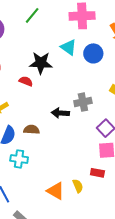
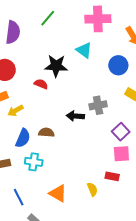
blue circle: (93, 53) -> (118, 65), moved
orange triangle: (56, 191) -> (58, 193), moved

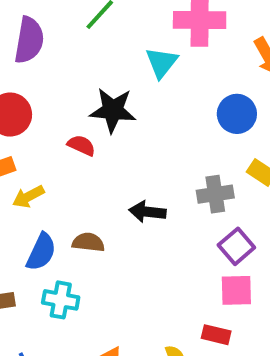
cyan triangle: (84, 50) -> (161, 63), moved, turned 30
gray cross: (98, 105) -> (215, 194), moved

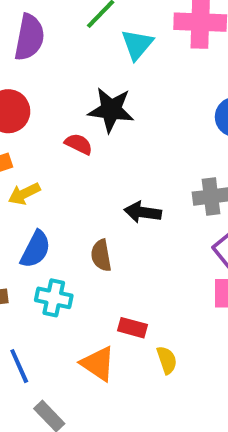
cyan triangle: (161, 63) -> (137, 45), moved
brown semicircle: (88, 242) -> (101, 255), moved, turned -108
red rectangle: (216, 335) -> (133, 328), moved

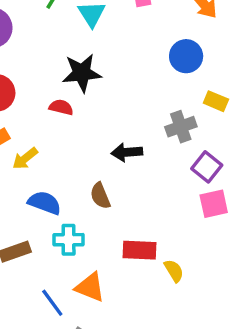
blue semicircle: (36, 249) -> (45, 203), turned -84
red rectangle: (133, 328) -> (140, 250), size x1.4
orange triangle: (98, 364) -> (90, 287), moved

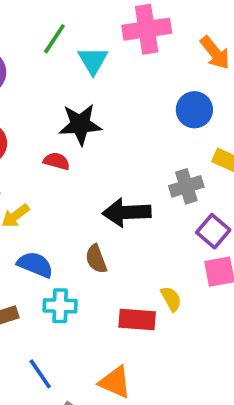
black arrow: (127, 152) -> (127, 212), size x1.4
yellow semicircle: (174, 271) -> (171, 299), moved
orange triangle: (90, 287) -> (115, 382), moved

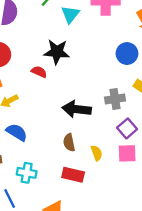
brown semicircle: (96, 259) -> (69, 143), moved
yellow semicircle: (171, 299) -> (97, 153), moved
cyan cross: (60, 306) -> (27, 173), moved

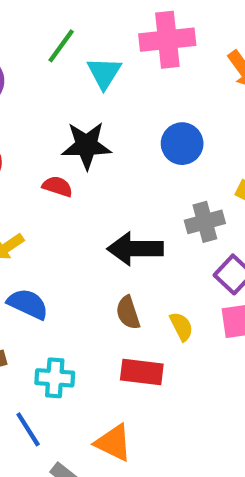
blue circle: (127, 54) -> (182, 144), moved

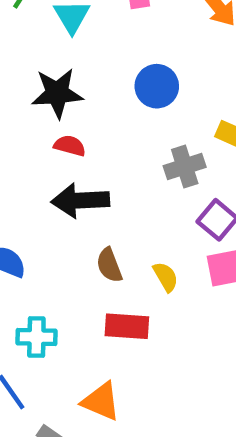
red semicircle: (57, 186) -> (70, 146), moved
black arrow: (135, 249) -> (80, 200), moved

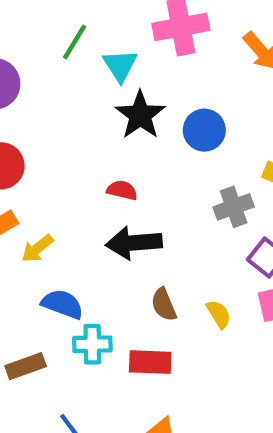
black star: (57, 93) -> (140, 115), moved, turned -30
red rectangle: (127, 326) -> (150, 362), moved
cyan cross: (36, 337) -> (92, 344), moved

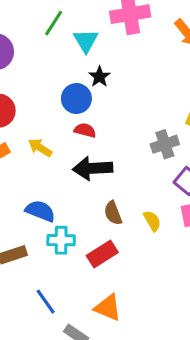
black star: (140, 115) -> (99, 77), size x0.6
blue circle: (204, 130) -> (76, 99), moved
yellow arrow: (37, 248) -> (40, 148), moved, turned 70
red rectangle: (150, 362) -> (102, 254), turned -36

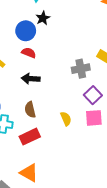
black arrow: (93, 168) -> (31, 79), size x0.7
brown semicircle: (113, 213) -> (30, 110), moved

